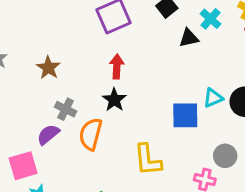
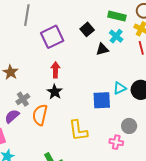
gray cross: (66, 109) -> (23, 99), turned 32

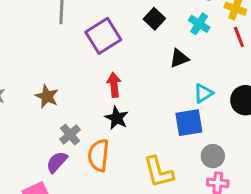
black triangle: (102, 49) -> (179, 58), moved
cyan triangle: (120, 88) -> (203, 93), moved
gray circle: (129, 126) -> (213, 156), moved

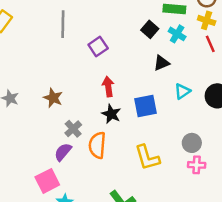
black square: (154, 19) -> (150, 29), moved
purple square: (103, 36) -> (98, 46), size x0.7
blue square: (189, 123) -> (145, 106), moved

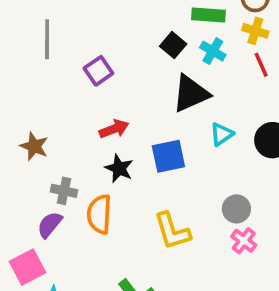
black triangle: (161, 63) -> (191, 94), size x1.6
red arrow: (108, 87) -> (114, 129), turned 78
gray cross: (73, 129) -> (64, 191), turned -35
pink cross: (197, 165) -> (244, 241), turned 35

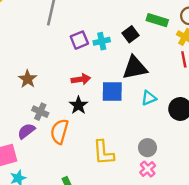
cyan cross: (213, 51) -> (102, 41), moved, turned 35
blue square: (168, 156) -> (112, 91), moved

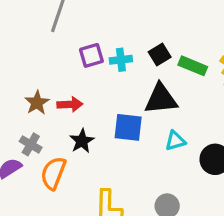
green rectangle: (157, 20) -> (193, 66), moved
brown star: (28, 79) -> (37, 103), moved
red arrow: (81, 79) -> (70, 104), moved

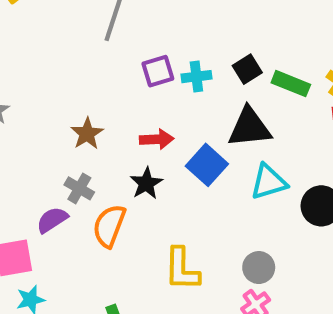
red arrow: (70, 104) -> (157, 139), moved
blue square: (128, 127) -> (207, 165), turned 36
cyan triangle: (175, 141) -> (269, 182), size x1.4

